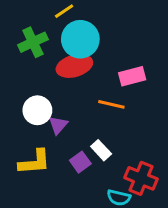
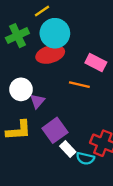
pink rectangle: (132, 76) -> (96, 62), turned 42
white rectangle: (101, 150) -> (68, 149), moved
purple square: (80, 162) -> (55, 130), size x1.5

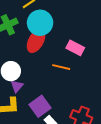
red ellipse: (50, 54) -> (36, 41), turned -45
purple triangle: (37, 101) -> (17, 86), moved

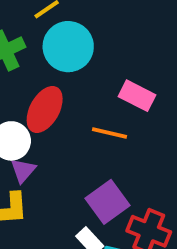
red ellipse: (36, 41) -> (45, 109), moved
purple square: (40, 106) -> (107, 202), moved

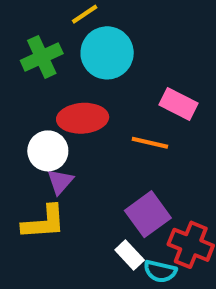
red ellipse: (45, 109) -> (83, 118), turned 57

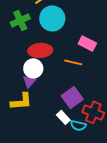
white circle: (48, 151) -> (33, 68), moved

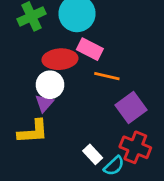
pink rectangle: (87, 43) -> (90, 49), moved
purple square: (72, 97) -> (131, 107), moved
cyan semicircle: (78, 125) -> (114, 166), turned -56

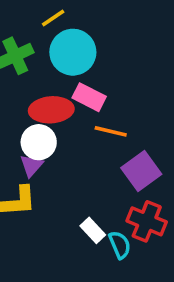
cyan semicircle: (114, 166) -> (120, 245), turned -70

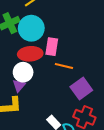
cyan circle: (73, 52) -> (31, 28), moved
pink rectangle: (89, 97) -> (52, 47), turned 72

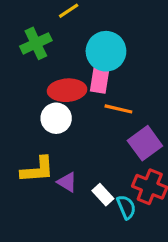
cyan circle: (31, 28) -> (106, 51), moved
purple triangle: (19, 85) -> (67, 182), moved, turned -40

